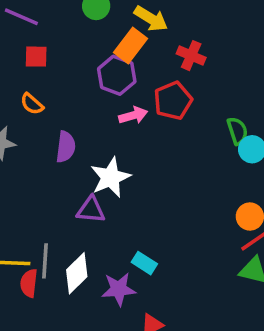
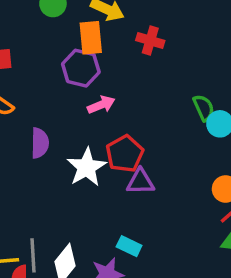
orange rectangle: (131, 46) -> (91, 38), turned -36
red pentagon: (173, 101) -> (125, 154), moved
purple triangle: (91, 210) -> (140, 182), moved

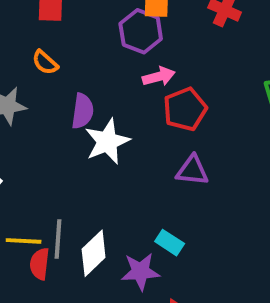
red pentagon: (125, 154) -> (185, 109), moved
white star: (87, 167) -> (107, 141), moved

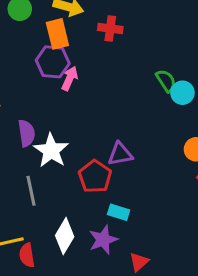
pink arrow: (159, 76) -> (70, 78), moved, turned -35
red pentagon: (185, 109) -> (95, 176), moved
gray line: (58, 239) -> (31, 191), moved

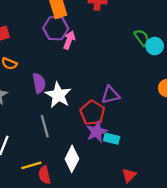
purple star: (103, 240) -> (97, 132), moved

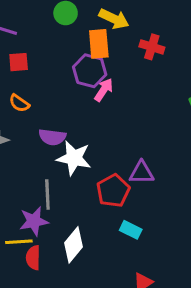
purple semicircle: (39, 83) -> (52, 137), turned 96
white star: (58, 95) -> (74, 158), turned -30
purple star: (97, 132) -> (34, 221), moved

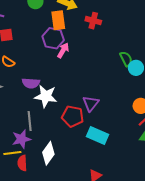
purple triangle: (142, 173) -> (91, 104), turned -48
red pentagon: (113, 191) -> (73, 116), turned -30
cyan rectangle: (131, 230) -> (97, 136), moved, size x1.5

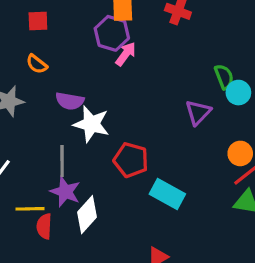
purple triangle: (91, 104) -> (198, 112), moved
purple star: (21, 139) -> (65, 192), moved, turned 30

